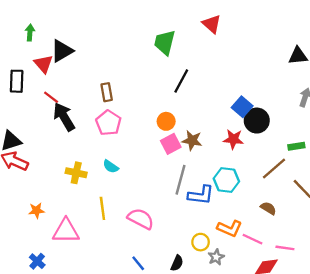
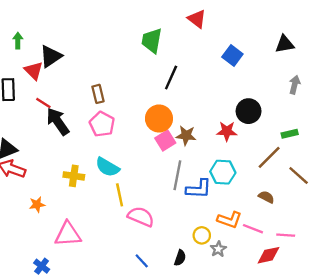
blue square: (242, 107) -> (232, 55), moved
orange circle: (166, 121) -> (159, 118), size x1.5
cyan semicircle: (111, 166) -> (107, 167), size x1.5
yellow line: (102, 208) -> (120, 195), moved
orange star: (36, 211) -> (37, 204), moved

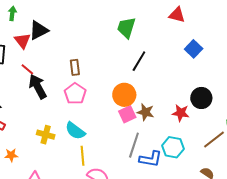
red triangle: (197, 19) -> (177, 15), moved, turned -30

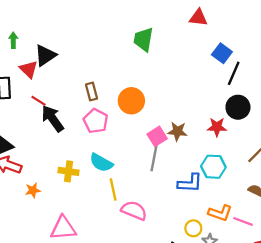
black line: (139, 61) -> (234, 73), moved
orange circle: (124, 95) -> (131, 101), moved
gray line: (134, 145) -> (154, 157), moved
orange star: (11, 155) -> (33, 190), moved

